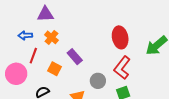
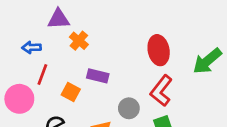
orange cross: (51, 37) -> (79, 41), moved
purple rectangle: (75, 57) -> (98, 76), turned -35

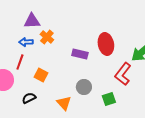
blue arrow: (32, 47) -> (26, 42), moved
purple rectangle: (98, 76) -> (80, 54), moved
red L-shape: (161, 91) -> (123, 74), moved

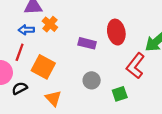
orange square: (41, 75) -> (43, 67), size x1.5
black semicircle: (29, 98) -> (20, 88), moved
orange triangle: (64, 103) -> (53, 98), moved

